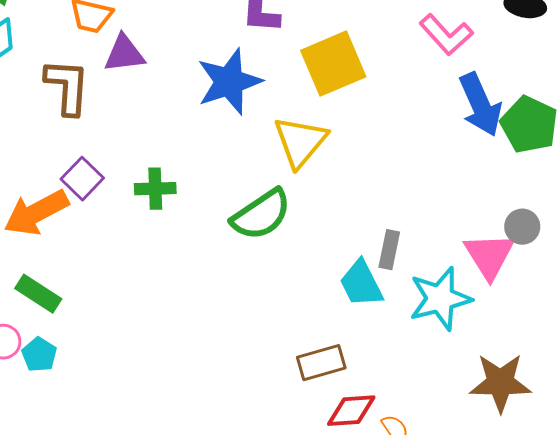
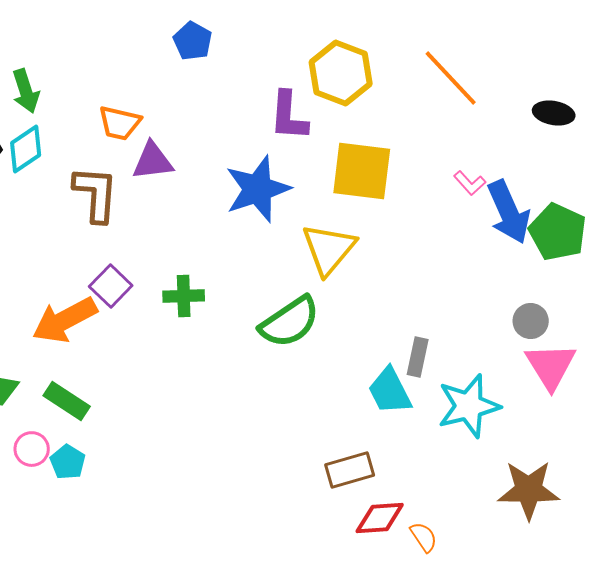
pink L-shape: (446, 35) -> (470, 183), moved, size x0.6
yellow square: (333, 64) -> (362, 171), turned 30
gray circle: (522, 227) -> (531, 321), moved
pink triangle: (489, 256) -> (551, 366), moved

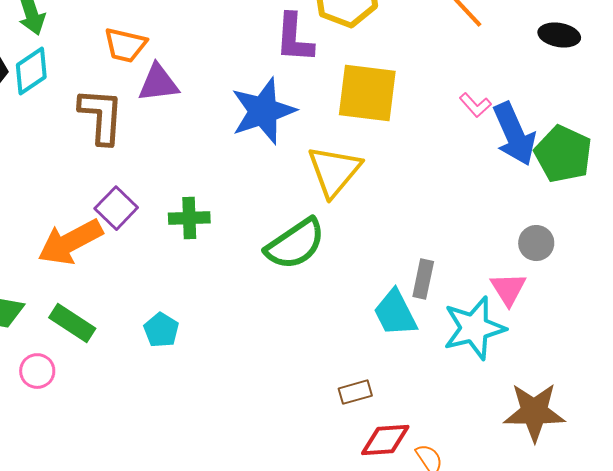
pink triangle: (551, 366) -> (508, 289), moved, size x0.7
cyan pentagon: (68, 462) -> (161, 330), moved
brown rectangle: (350, 470) -> (355, 392), size x0.7

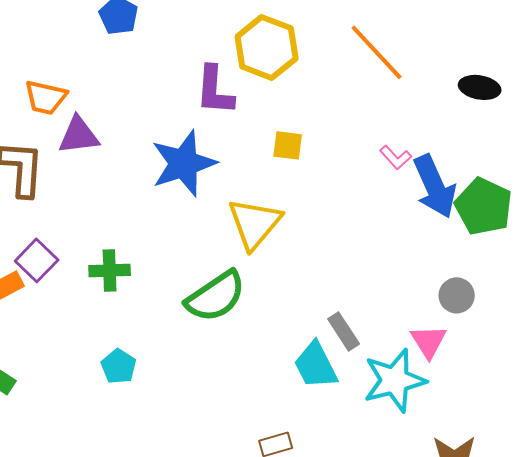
yellow square: (367, 93) -> (288, 145), size x0.5
gray rectangle: (423, 279) -> (344, 331), turned -45
cyan pentagon: (161, 330) -> (119, 366), moved

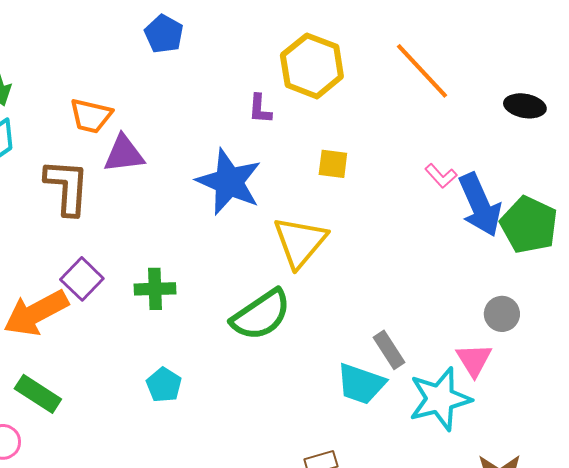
purple L-shape: (215, 90) -> (260, 109), size x0.6
blue star: (184, 163) -> (229, 182), turned -30
cyan trapezoid: (316, 365) -> (361, 384), turned -44

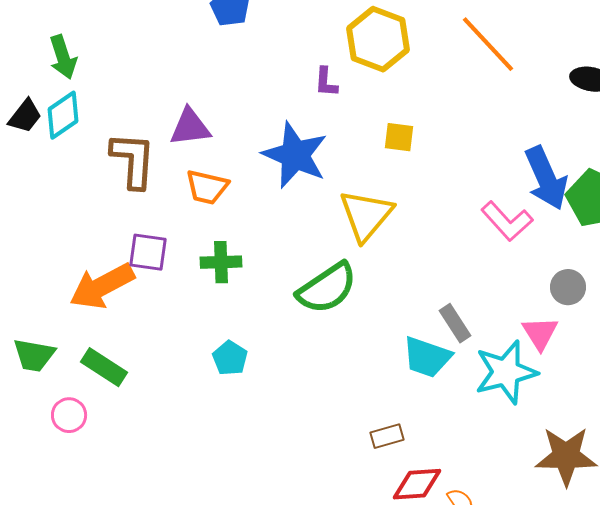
orange trapezoid: (91, 116) -> (207, 187), moved
pink L-shape: (441, 176) -> (507, 221), moved, size x1.6
purple square: (82, 279) -> (148, 252), turned -36

